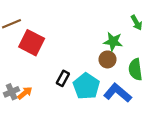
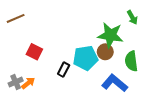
green star: (113, 42) -> (110, 35), size x1.4
red square: (32, 43) -> (34, 52), moved, size x0.7
cyan pentagon: (86, 86) -> (85, 58), moved, turned 30

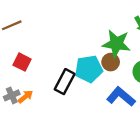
red square: (34, 52) -> (22, 62), moved
black rectangle: (64, 70) -> (65, 82), size x1.5

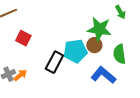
red square: (22, 62) -> (23, 38), moved

